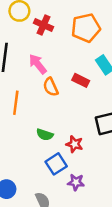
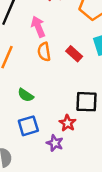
red star: (74, 144) -> (68, 123), moved
purple star: (76, 182) -> (55, 143), moved

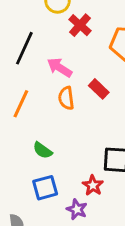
pink arrow: (38, 27) -> (60, 67), turned -36
red rectangle: (74, 54) -> (99, 89), moved

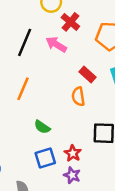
pink arrow: (60, 67) -> (56, 44), moved
orange semicircle: (66, 98) -> (78, 96), moved
red star: (93, 185) -> (73, 153), moved

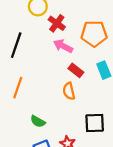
pink arrow: (56, 44) -> (63, 46), moved

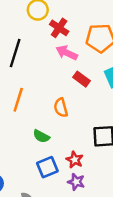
orange semicircle: (69, 91) -> (61, 108), moved

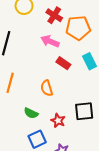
red cross: (59, 28) -> (54, 15), moved
red star: (75, 160) -> (58, 121), moved

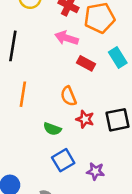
red star: (58, 121) -> (85, 119), moved

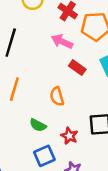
red star: (85, 119) -> (69, 136), moved

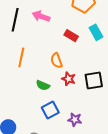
pink arrow: (62, 41) -> (41, 16), moved
red star: (69, 136) -> (69, 79), moved

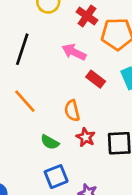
pink arrow: (41, 16) -> (74, 52), moved
orange line: (21, 57) -> (25, 101), turned -60

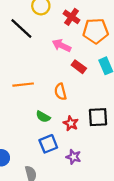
black line: (22, 49) -> (21, 28), moved, turned -65
orange line: (25, 101) -> (23, 85), turned -54
red star: (86, 137) -> (71, 123), moved

